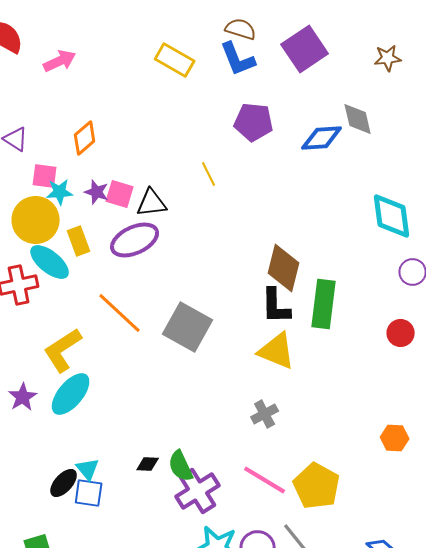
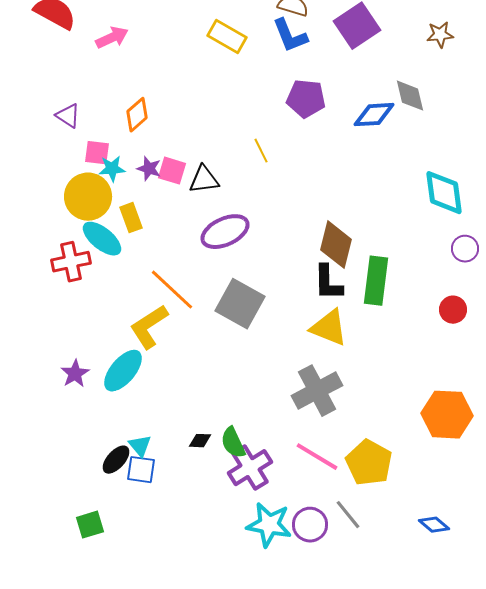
purple ellipse: (135, 240) -> (225, 232), moved
yellow L-shape: (63, 350) -> (149, 327), moved
gray cross: (265, 414) -> (317, 391), size x1.8
orange hexagon: (395, 438) -> (447, 415), size x1.8

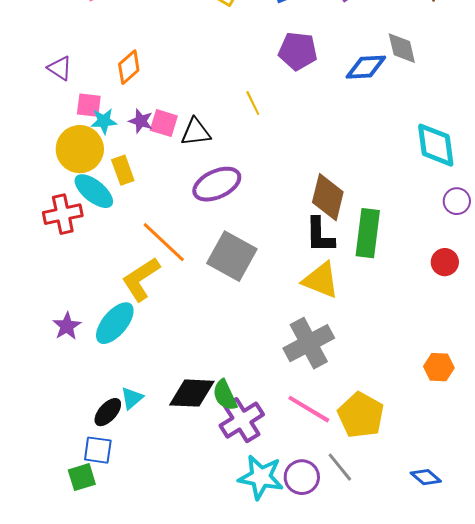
orange hexagon: (447, 415) -> (439, 367), size x0.6
black diamond: (200, 441) -> (192, 393), size x2.0
cyan triangle: (140, 446) -> (132, 398), turned 30
blue square: (141, 470) -> (98, 450), moved

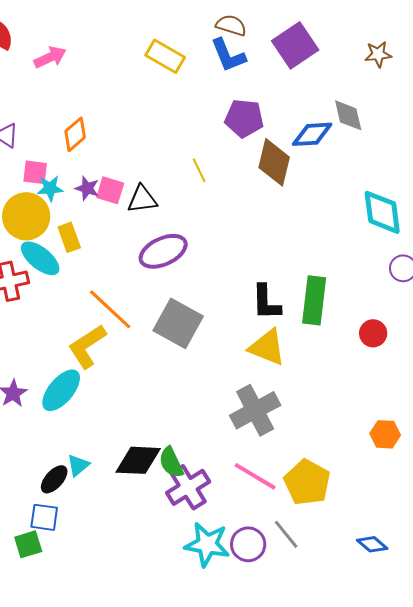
brown diamond: (328, 197) -> (274, 162), moved
red circle: (445, 262) -> (373, 333), moved

